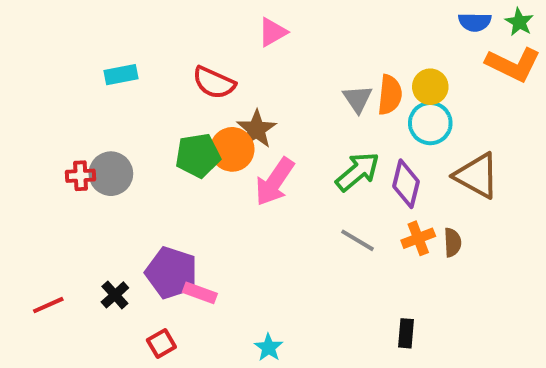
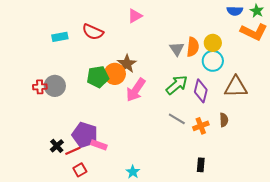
red semicircle: (214, 83) -> (93, 32), moved
brown triangle: (477, 176) -> (236, 87), turned -30
orange cross: (418, 238) -> (201, 126), moved
red line: (48, 305) -> (73, 151), moved

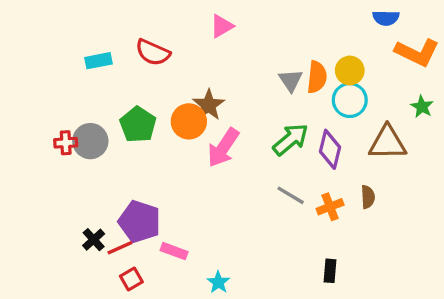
green star: (257, 11) -> (422, 107), moved
green pentagon: (98, 77) -> (138, 125), moved, turned -30
pink rectangle: (99, 145) -> (174, 251), moved

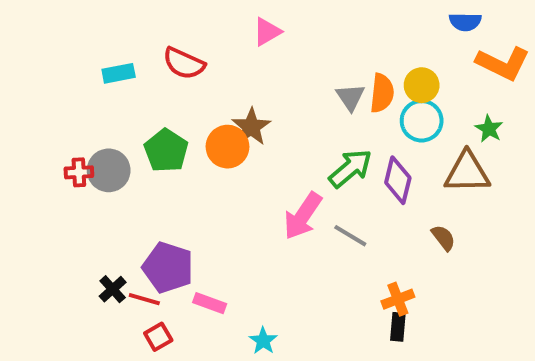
green star: (422, 107) -> (489, 129), moved
pink arrow: (223, 148) -> (303, 216), moved
brown semicircle: (368, 197) -> (443, 238), turned -35
orange cross: (330, 207) -> (398, 299), moved
red line: (120, 248) -> (144, 299), turned 40

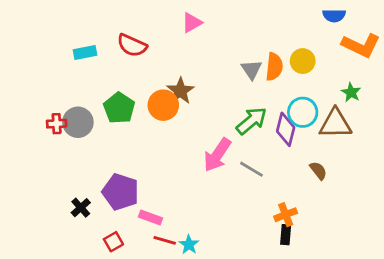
cyan circle: (422, 121) -> (303, 112), moved
red line: (144, 299) -> (165, 240), moved

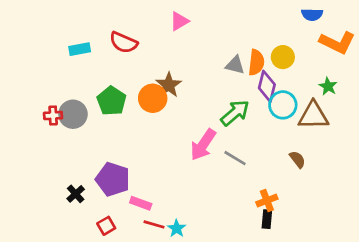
gray triangle: (251, 70) -> (235, 65), turned -42
purple diamond: (286, 129) -> (267, 86), moved

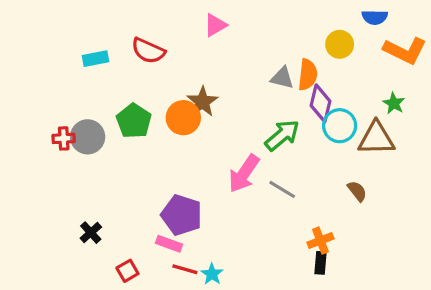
yellow circle: (283, 57) -> (340, 44), moved
purple pentagon: (113, 179) -> (182, 215), moved

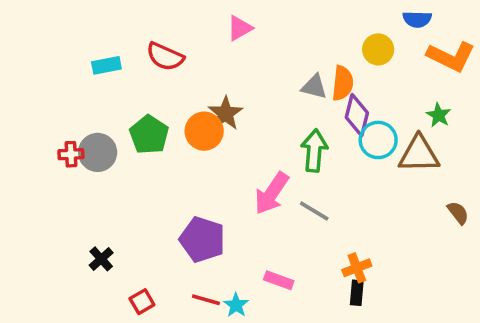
green arrow: (282, 135) -> (314, 151), turned -45
brown semicircle: (357, 191) -> (458, 213), moved
pink rectangle: (169, 244) -> (279, 280), moved

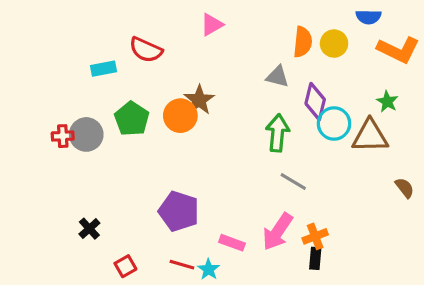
cyan rectangle: (106, 65) -> (103, 69), moved
orange semicircle: (343, 83) -> (303, 42), moved
pink arrow: (272, 193) -> (278, 232), moved
gray line: (314, 211) -> (293, 182), moved
pink rectangle: (279, 280) -> (232, 243), moved

